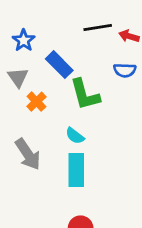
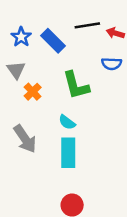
blue rectangle: (59, 65) -> (53, 41), moved

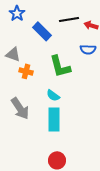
blue star: (21, 37) -> (17, 13), moved
gray triangle: (16, 70) -> (13, 54), turned -35
orange cross: (33, 92) -> (26, 71), turned -32

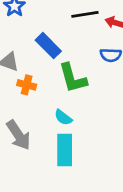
blue rectangle: (42, 31) -> (48, 46), moved

